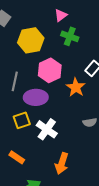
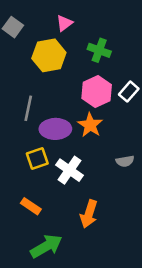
pink triangle: (61, 15) -> (64, 23), moved
pink hexagon: (50, 70) -> (97, 92), moved
orange star: (76, 87) -> (90, 125), moved

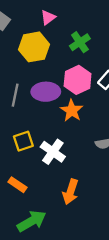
green cross: (99, 50) -> (80, 42), turned 36
purple ellipse: (55, 129) -> (46, 92), moved

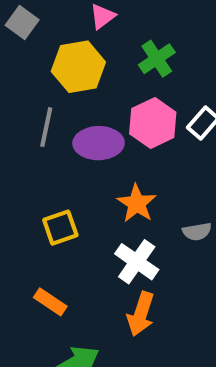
gray line: (15, 95) -> (46, 127), moved
orange star: (72, 111) -> (137, 203), moved
white cross: (53, 152) -> (137, 262), moved

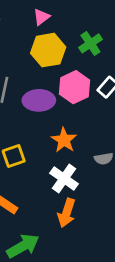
green cross: (157, 59) -> (90, 43), moved
yellow hexagon: (78, 67) -> (48, 50), moved

